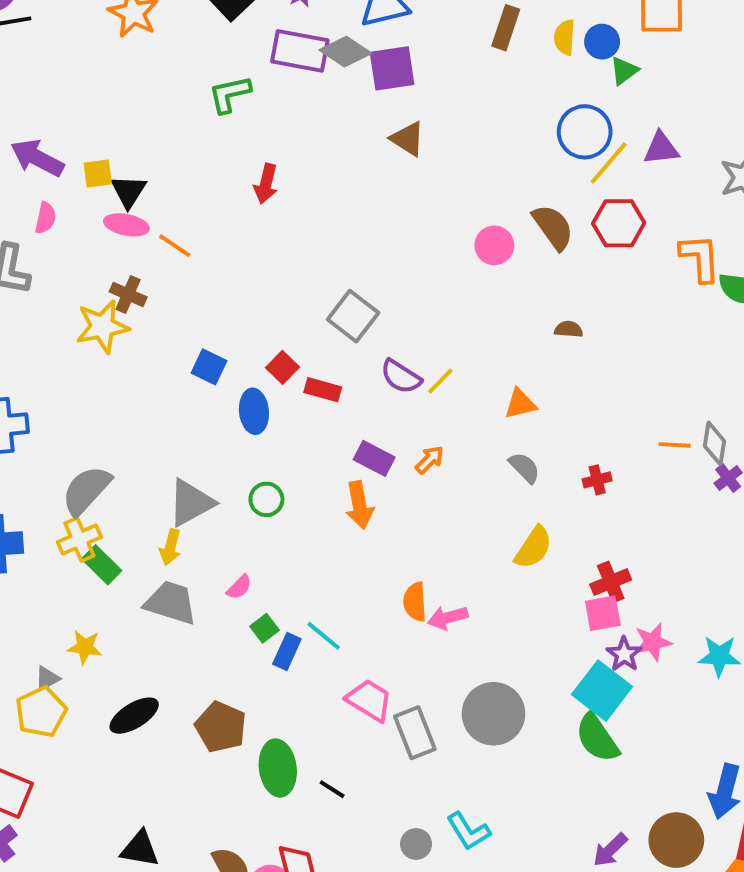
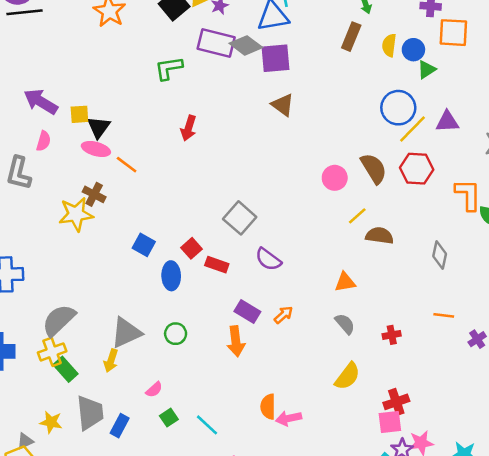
brown semicircle: (569, 329) -> (380, 236), size x1.5
yellow line: (440, 381) -> (357, 216), moved
gray diamond: (714, 443) -> (440, 255), moved
gray trapezoid: (171, 603) -> (90, 413), moved, turned 63
blue rectangle: (287, 651) -> (120, 426), moved

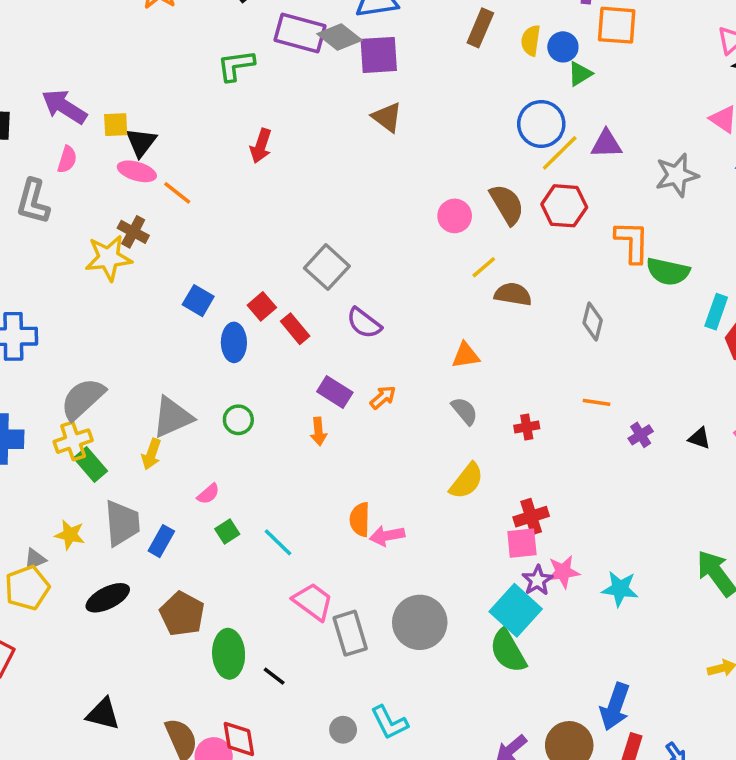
red rectangle: (217, 265) -> (295, 329), turned 30
orange arrow: (236, 341) -> (319, 431), size x0.7

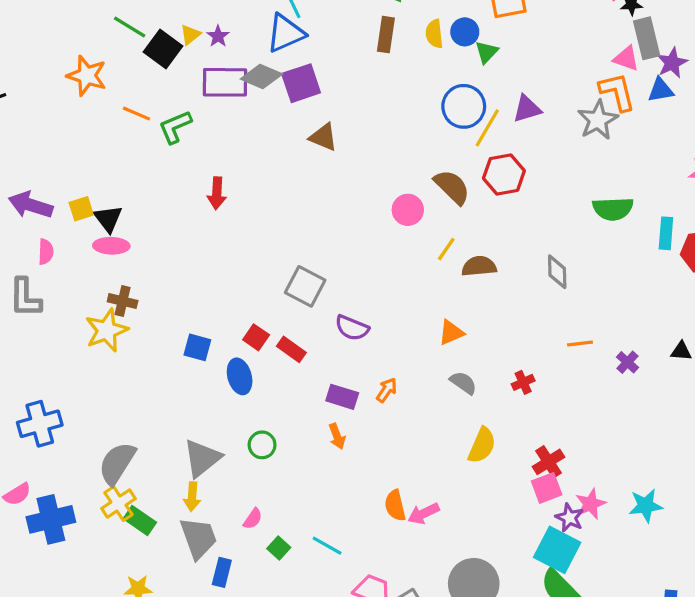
orange line: (177, 193) -> (136, 114), moved
orange L-shape: (632, 242) -> (617, 92), moved
gray trapezoid: (122, 523) -> (198, 538), moved

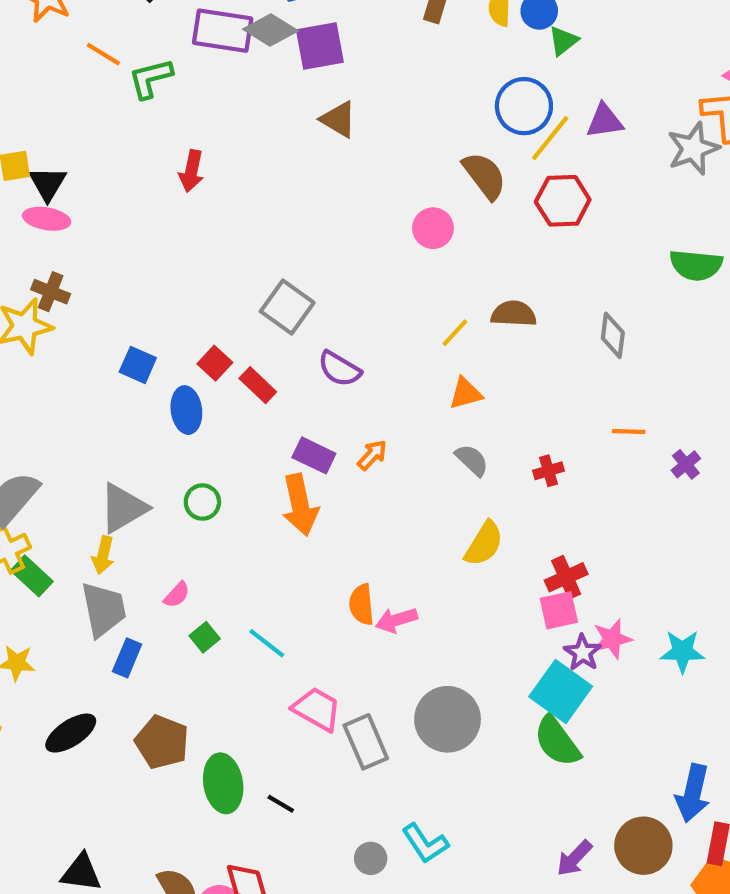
brown semicircle: (452, 187) -> (484, 176), moved
yellow line: (446, 249) -> (455, 333), moved
orange arrow: (337, 436) -> (300, 505), size x1.8

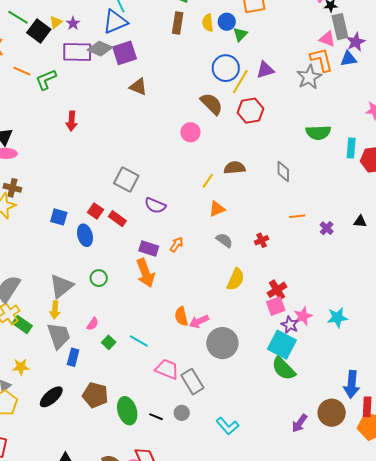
gray circle: (448, 719) -> (222, 343), moved
gray circle: (371, 858) -> (182, 413), moved

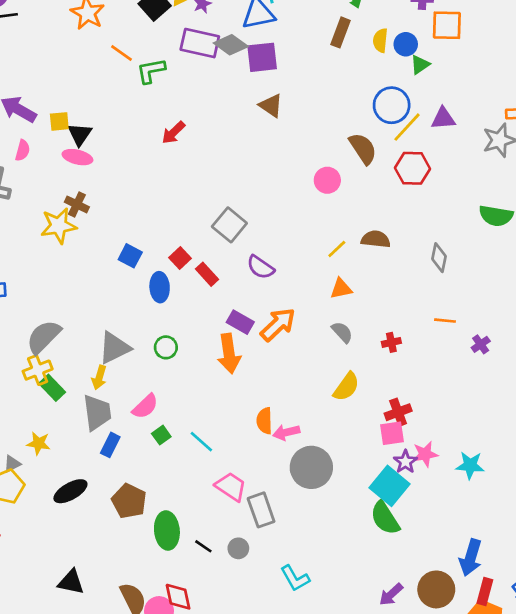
red arrow: (72, 121) -> (173, 133), turned 30
orange arrow: (177, 244) -> (278, 325), size x1.8
pink semicircle: (93, 324) -> (145, 406), size x1.5

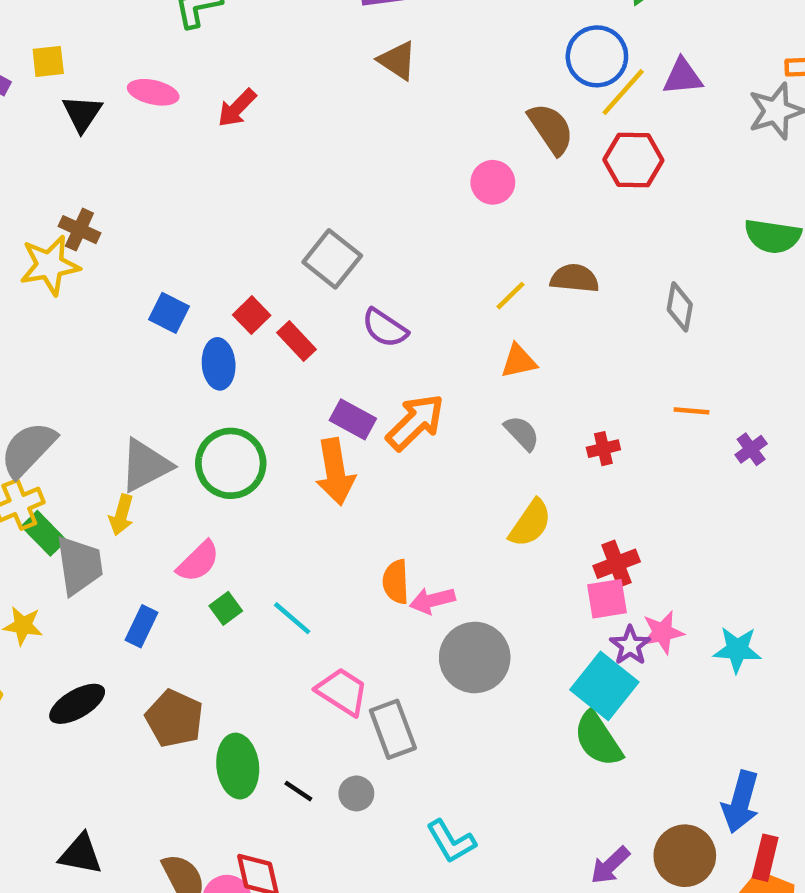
yellow square: (59, 121) -> (48, 61), moved
pink ellipse: (77, 157) -> (153, 92), moved
green circle: (166, 347) -> (231, 463), size x1.8
gray trapezoid: (97, 413) -> (79, 565), moved

